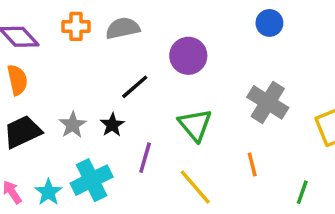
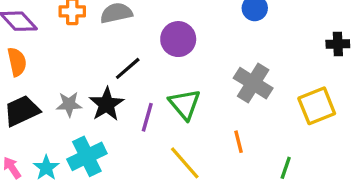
gray star: (73, 125) -> (69, 104), turned 30
black star: (112, 125) -> (106, 104), size x1.5
purple line: (145, 158) -> (147, 117), moved

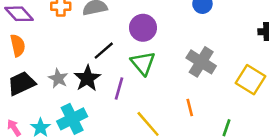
gray star: (69, 104) -> (58, 78), turned 30
green triangle: (185, 104) -> (143, 63), moved
yellow square: (317, 106) -> (251, 80), turned -36

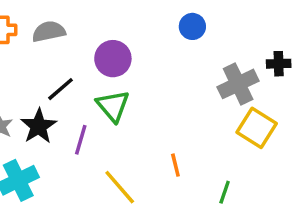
gray cross: (201, 62) -> (238, 84), moved, turned 32

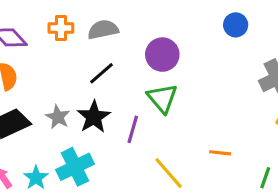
black line: (61, 89) -> (101, 73), moved
orange line: (175, 165) -> (220, 153), turned -70

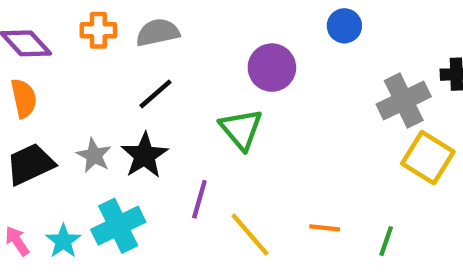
purple circle: (162, 55) -> (272, 68), moved
purple line: (133, 129) -> (199, 199), moved
orange line: (220, 153) -> (325, 228), moved

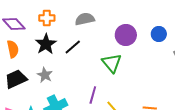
blue circle: (344, 26) -> (159, 34), moved
gray semicircle: (158, 32) -> (85, 19), moved
black star: (145, 155) -> (46, 44), moved

